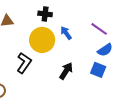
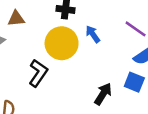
black arrow: (66, 71) -> (103, 94), moved

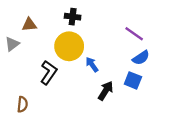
blue arrow: (93, 34) -> (92, 65), moved

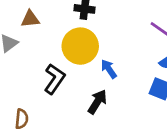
black arrow: (106, 91) -> (97, 102), moved

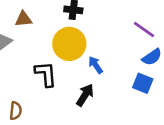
black L-shape: (55, 79) -> (46, 74), turned -40

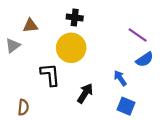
blue arrow: (96, 65) -> (120, 78), moved
blue square: (143, 83) -> (126, 106), moved

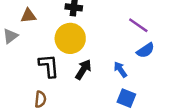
black arrow: (85, 93) -> (83, 69), moved
brown semicircle: (23, 107) -> (40, 99), moved

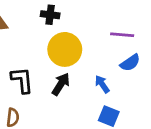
purple line: (138, 25) -> (122, 35), turned -30
yellow circle: (70, 38) -> (65, 49), moved

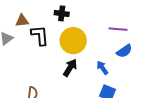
black L-shape: (22, 80) -> (40, 35), moved

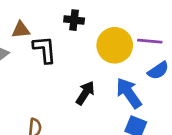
yellow circle: (73, 41) -> (115, 45), moved
blue arrow: (102, 68) -> (129, 93), size x1.6

